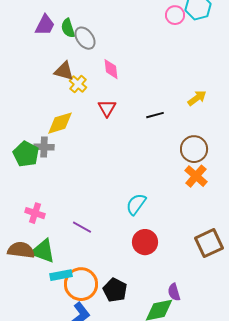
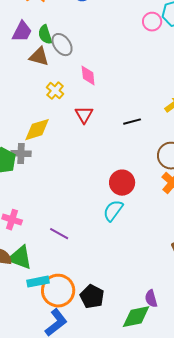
brown triangle: (64, 71) -> (39, 57), moved
red circle: (145, 242) -> (122, 183), moved

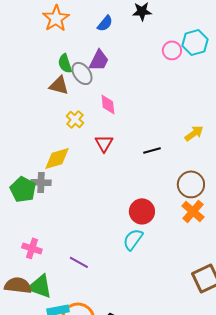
purple trapezoid: (22, 32) -> (99, 60), moved

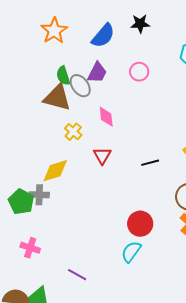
blue semicircle: (105, 23) -> (103, 36), size x1.5
pink circle: (172, 50) -> (139, 72), moved
brown triangle: (59, 85) -> (57, 98), size x1.4
pink cross: (32, 248) -> (30, 248), moved

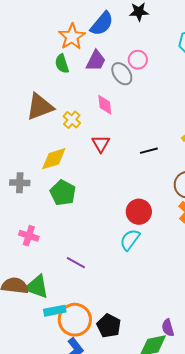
orange star: (54, 31) -> (72, 37), moved
gray ellipse: (80, 86) -> (122, 74), moved
brown triangle: (57, 98) -> (40, 107), moved, turned -36
gray cross: (39, 195) -> (20, 183), moved
green pentagon: (21, 202) -> (63, 193), moved

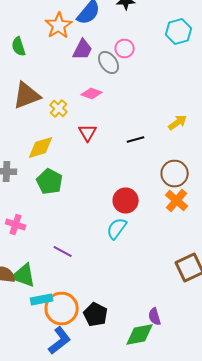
green semicircle: (62, 64) -> (19, 46), moved
pink diamond: (105, 105) -> (92, 94), turned -65

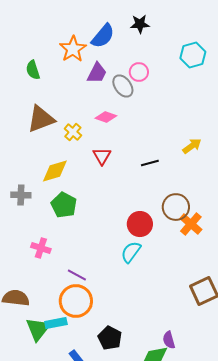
brown circle: (175, 174) -> (176, 207), moved
pink cross: (16, 224) -> (41, 248), moved
green triangle: (24, 276) -> (38, 329), moved, turned 48
orange circle: (62, 308) -> (76, 301), moved

